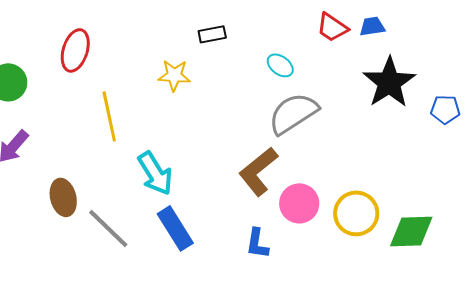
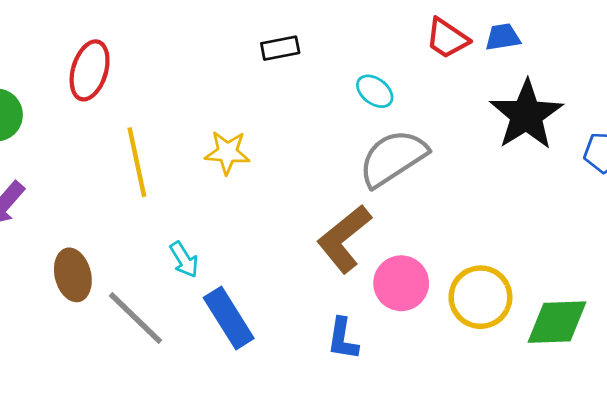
yellow star: (174, 75) -> (227, 152), moved
cyan arrow: (155, 173) -> (184, 260), moved, size x0.6

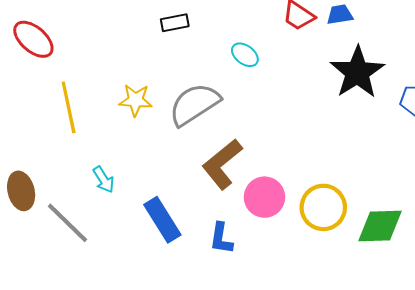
red ellipse: (90, 70) -> (33, 39), turned -66
gray semicircle: (393, 158) -> (194, 104), moved
blue rectangle: (229, 318) -> (162, 220), moved

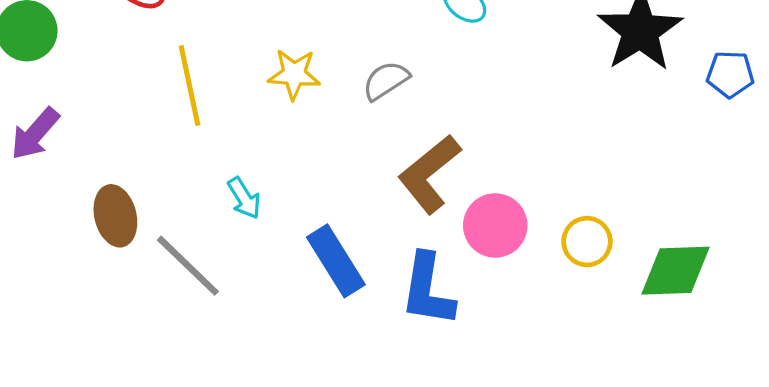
gray semicircle: (194, 104) -> (386, 81), size x0.6
yellow circle: (323, 207) -> (587, 242), size x0.7
blue L-shape: (221, 238) -> (428, 290), size x1.5

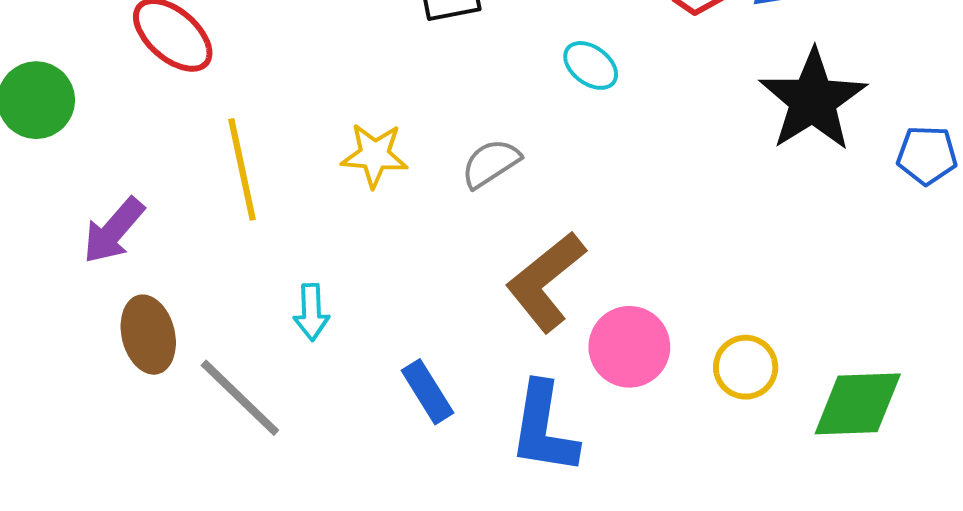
purple arrow: (35, 134) -> (114, 231), moved
cyan arrow: (244, 198) -> (311, 312), turned 30
blue rectangle: (336, 261) -> (428, 392), size x0.7

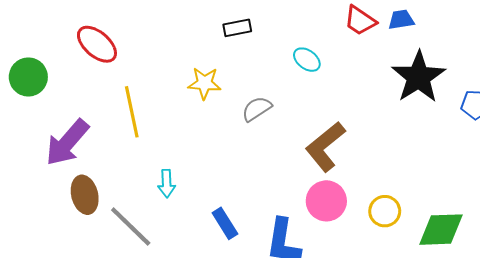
yellow star: (375, 155) -> (204, 83), moved
purple arrow: (114, 231) -> (67, 143), size x1.4
brown L-shape: (546, 282) -> (325, 147), moved

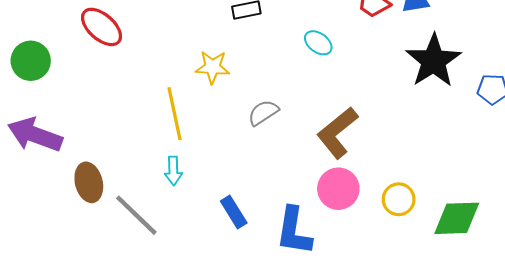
gray semicircle: (257, 109) -> (263, 113), moved
yellow line: (132, 112) -> (174, 114), moved
purple arrow: (67, 143) -> (35, 135), moved, turned 69

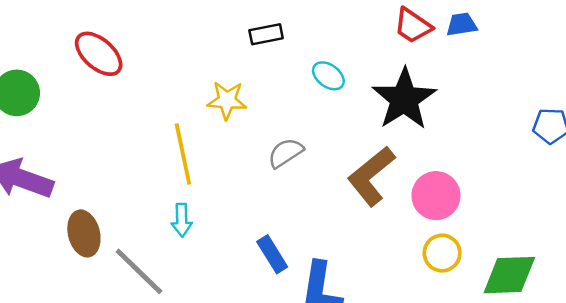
cyan ellipse: (318, 43) -> (328, 76), moved
black star: (433, 61) -> (404, 99), moved
pink circle: (338, 189) -> (436, 196), moved
blue rectangle: (234, 212) -> (272, 254), moved

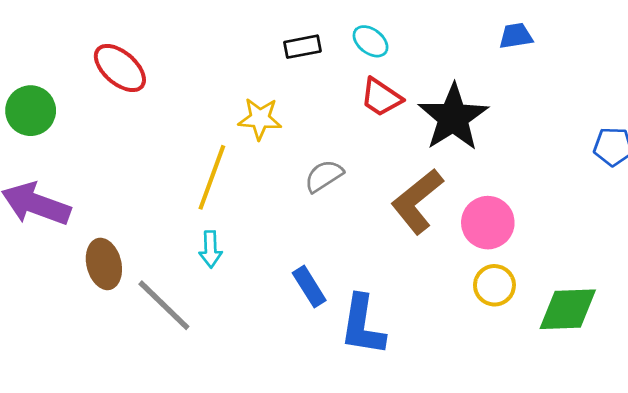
red trapezoid: (413, 26) -> (381, 97), moved
cyan ellipse: (328, 76) -> (371, 41), moved
yellow line: (183, 154) -> (212, 177), turned 32

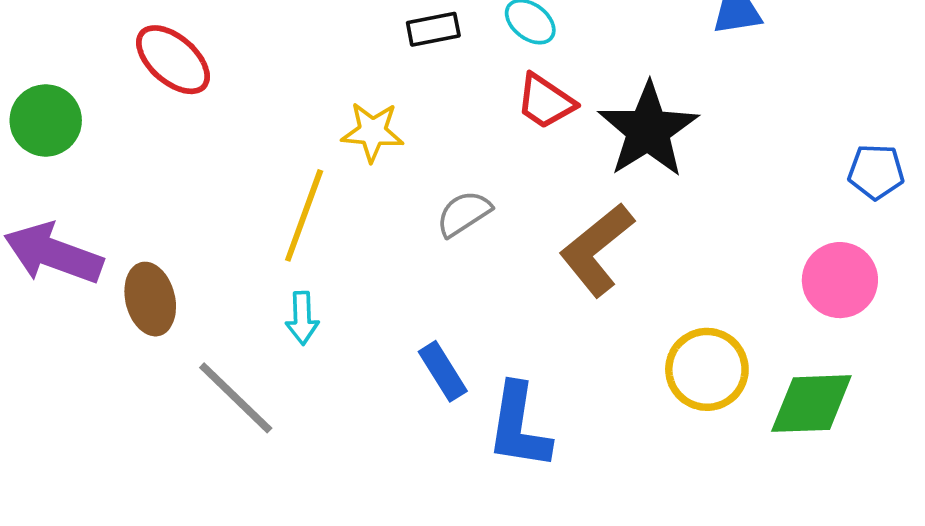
pink circle: (488, 223) -> (840, 280), moved
brown ellipse: (104, 264) -> (150, 299), moved
yellow circle: (494, 285) -> (707, 369), size x1.4

